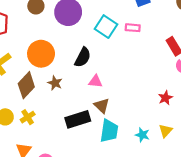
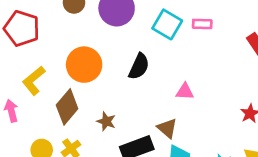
pink triangle: (95, 81) -> (185, 92), moved
brown star: (55, 83) -> (106, 121), moved

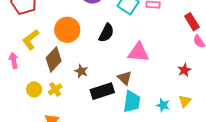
pink triangle: (185, 92) -> (138, 52), size x1.6

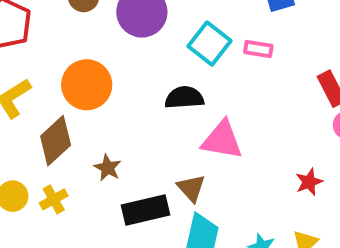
black semicircle: (106, 33) -> (184, 98), moved, turned -126

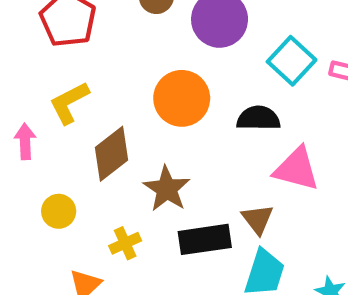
orange circle: (87, 85) -> (182, 98), moved
brown star: (108, 168) -> (167, 189), size x1.5
yellow cross: (54, 199) -> (125, 243), moved

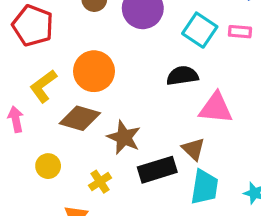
orange circle: (182, 98) -> (94, 71), moved
brown diamond: (112, 154) -> (80, 118), turned 63

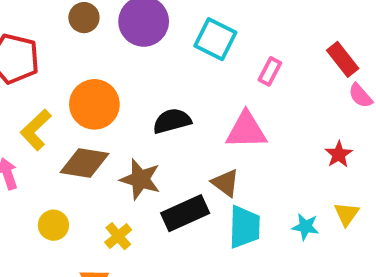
pink rectangle: (240, 32) -> (270, 71), moved, turned -60
black semicircle: (182, 76) -> (172, 121), moved

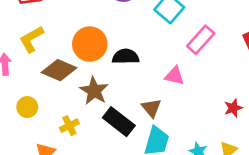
pink rectangle: (270, 71) -> (201, 40), size x1.5
orange circle: (94, 104) -> (90, 44), moved
pink triangle: (246, 130) -> (174, 76), size x0.7
black rectangle: (185, 213) -> (119, 122), turned 48

